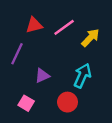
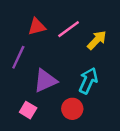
purple triangle: (42, 76) -> (45, 81), size x1.5

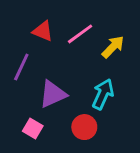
red triangle: (37, 27) -> (43, 31), turned 36

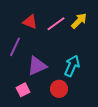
yellow arrow: (113, 47) -> (79, 21), moved
pink square: (33, 129) -> (23, 90), turned 32

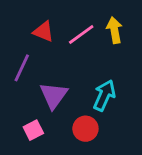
yellow arrow: (79, 21) -> (114, 30), turned -54
purple triangle: (37, 66) -> (54, 95), turned -30

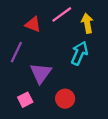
pink line: (81, 34) -> (62, 14), moved
cyan arrow: (104, 95) -> (79, 53), moved

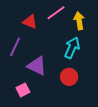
purple triangle: (41, 73) -> (37, 66), turned -40
red circle: (65, 99) -> (69, 77), moved

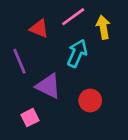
purple line: (15, 47) -> (20, 61), turned -48
cyan arrow: (72, 48) -> (77, 53), moved

